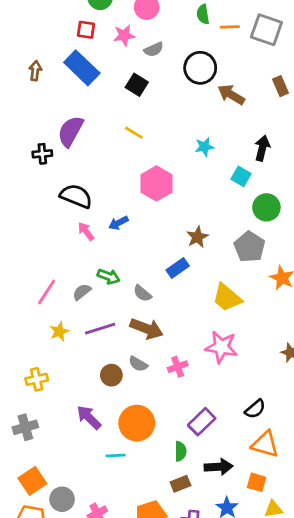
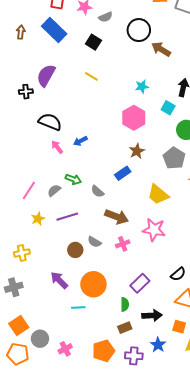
pink hexagon: (156, 183) -> (134, 118), moved
brown arrow: (147, 329) -> (117, 217), moved

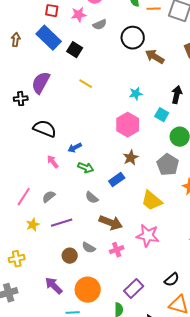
black square: (93, 42) -> (75, 50), moved
pink arrow: (57, 147) -> (53, 162), moved
green arrow: (73, 179) -> (86, 168), moved

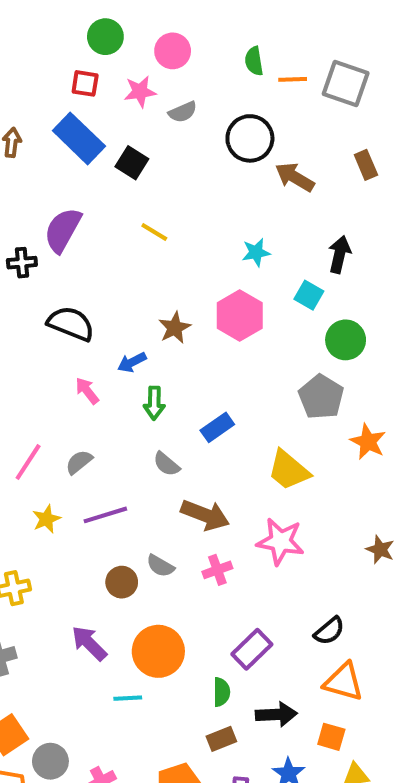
brown star: (131, 158) -> (175, 328), moved
green arrow: (86, 168) -> (154, 403), turned 70

